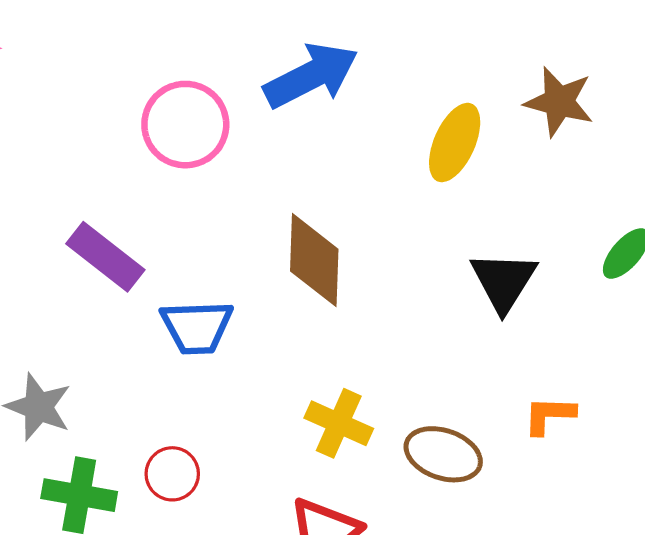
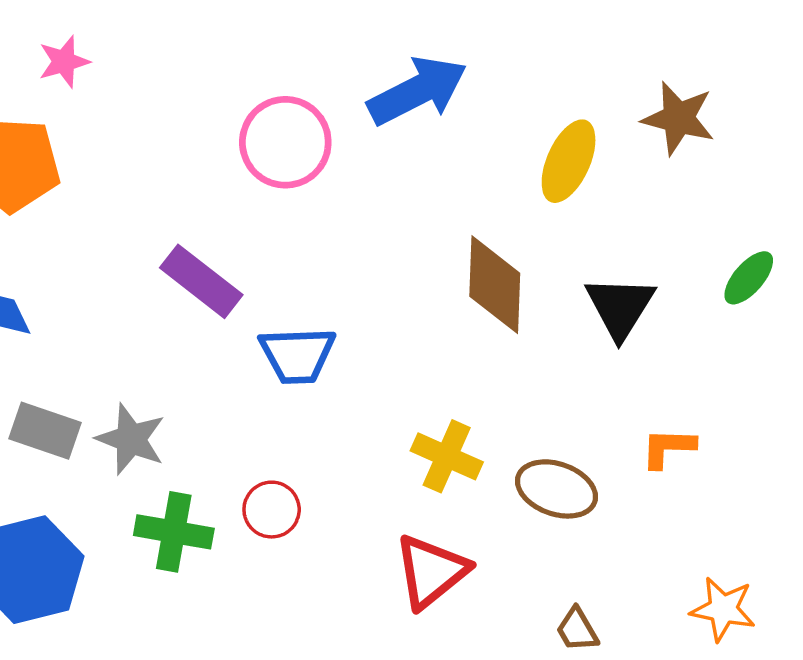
brown diamond: (314, 260) -> (495, 285), moved

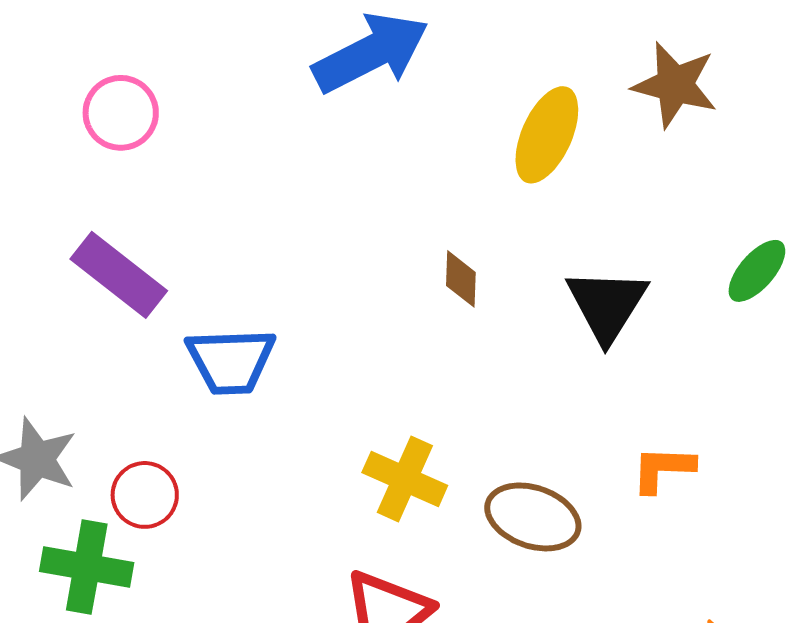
pink circle: (285, 142) -> (121, 113), moved, size x0.7
brown diamond: (495, 285) -> (461, 279), size x0.5
red circle: (272, 510) -> (145, 495), moved

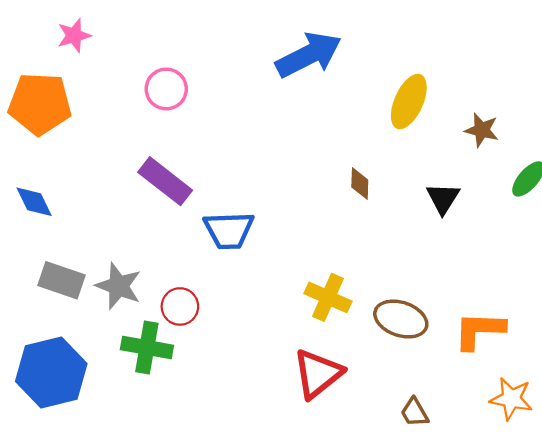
brown star: (675, 85) -> (482, 130), moved, size x0.7
black triangle: (607, 305) -> (443, 198), size x0.7
orange L-shape: (663, 469) -> (479, 330), moved, size x1.4

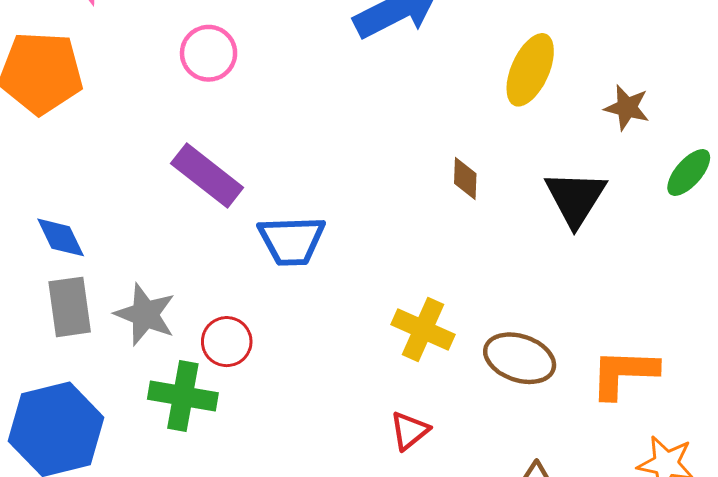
black triangle: (443, 198) -> (575, 198), size x1.4
blue diamond: (34, 202) -> (61, 237), moved
gray rectangle: (61, 280) -> (70, 307), turned 63
red triangle: (318, 374) -> (409, 431), size x0.6

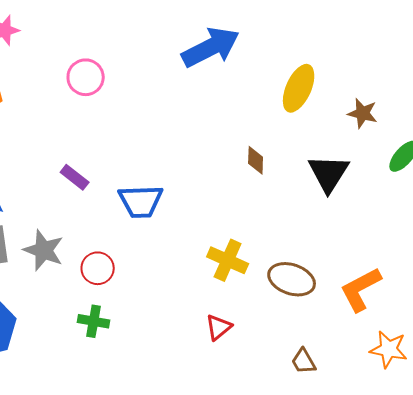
purple rectangle: (207, 176) -> (75, 177), moved, size x0.6
orange L-shape: (624, 373) -> (361, 289), turned -30
green cross: (183, 396) -> (94, 321), moved, size x0.7

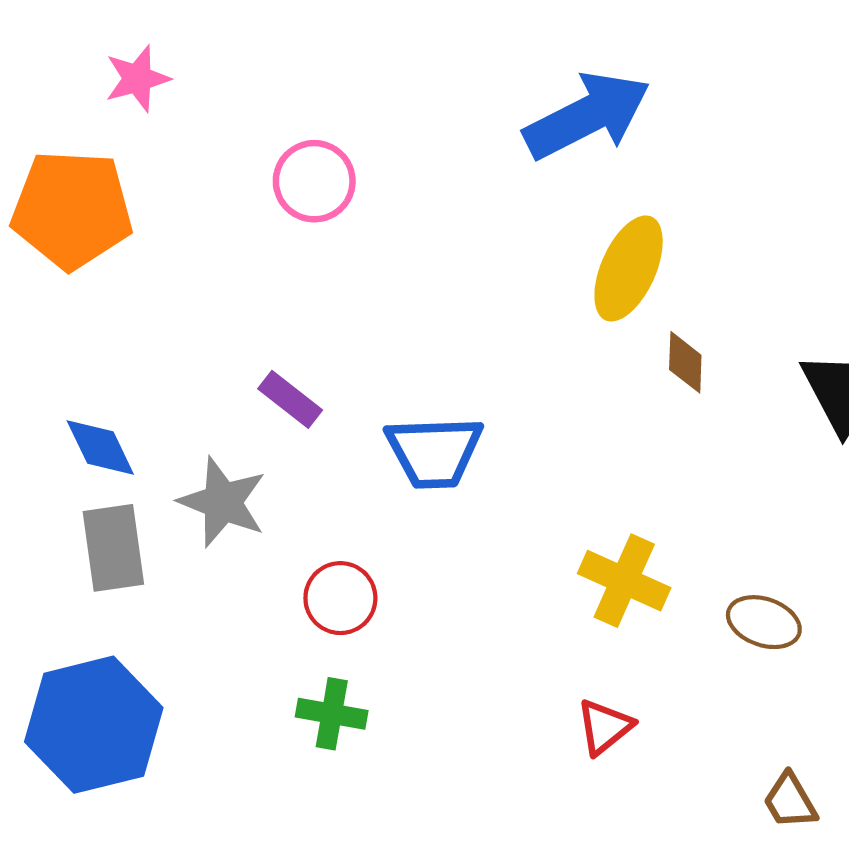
yellow ellipse: (299, 88) -> (629, 268), moved
gray star: (44, 250) -> (223, 502), moved
brown ellipse: (292, 279) -> (764, 622), size x0.7

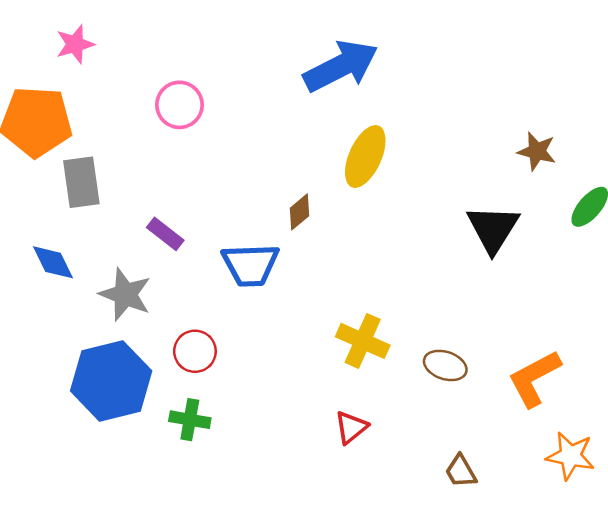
brown diamond: (685, 362) -> (299, 212), moved, turned 48
gray rectangle: (113, 548) -> (81, 182), moved
blue hexagon: (94, 725) -> (111, 381), moved

